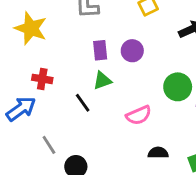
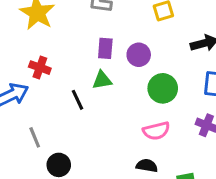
green circle: (178, 87) -> (163, 88), moved
pink semicircle: (139, 115) -> (156, 131), moved

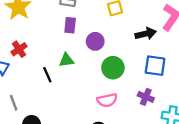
purple rectangle: (105, 48) -> (70, 25), moved
red cross: (40, 68) -> (19, 49), turned 35

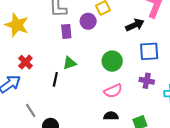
purple circle: (95, 41) -> (88, 21), moved
black line: (47, 75) -> (55, 79), turned 48

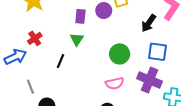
black arrow: (135, 25) -> (149, 23), turned 138
green triangle: (70, 63) -> (77, 39), moved, turned -48
purple cross: (147, 81) -> (149, 80), size x1.6

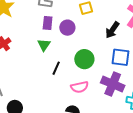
purple circle: (104, 11) -> (67, 28), moved
black line: (60, 61) -> (56, 68), moved

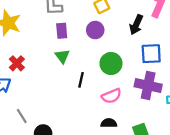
purple circle: (67, 28) -> (95, 30), moved

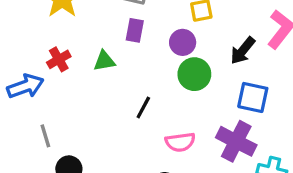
green triangle: (62, 56) -> (104, 61), moved, turned 42
green circle: (111, 64) -> (194, 74), moved

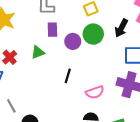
purple circle: (183, 42) -> (73, 41), moved
green circle: (194, 74) -> (93, 34), moved

